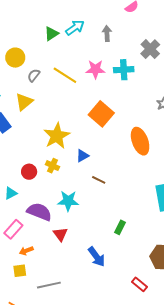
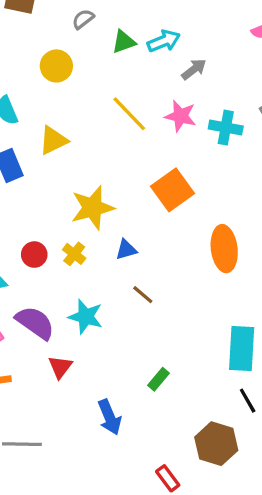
gray arrow: (107, 34) -> (194, 69), moved, turned 42
gray semicircle: (34, 75) -> (83, 19), moved

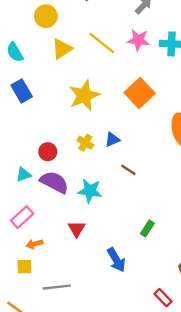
yellow triangle: (53, 140) -> (62, 49), moved
yellow star: (92, 208) -> (84, 95), moved
yellow cross: (74, 254) -> (85, 143), moved
purple semicircle: (35, 323) -> (54, 182), moved

